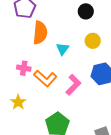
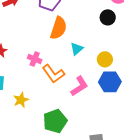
yellow circle: (93, 41) -> (105, 59), moved
yellow star: (18, 102) -> (21, 100), moved

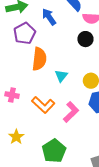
pink cross: (35, 59) -> (12, 95), moved

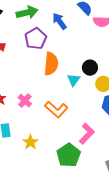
black circle: (85, 39) -> (90, 68), moved
pink cross: (12, 95) -> (25, 101), turned 32
pink L-shape: (71, 112) -> (87, 134), moved

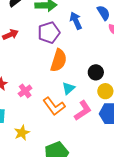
cyan triangle: (73, 80) -> (68, 88), moved
pink L-shape: (87, 134) -> (83, 110), moved

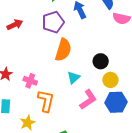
pink cross: (25, 91) -> (30, 81), turned -32
orange L-shape: (54, 106) -> (46, 101), moved, turned -130

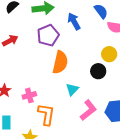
yellow circle: (110, 80) -> (109, 54), moved
pink cross: (30, 81) -> (29, 95), turned -32

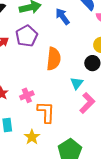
purple pentagon: (48, 35) -> (27, 36), moved
cyan triangle: (72, 89) -> (77, 83), moved

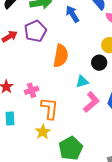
cyan triangle: (77, 83) -> (82, 82), turned 32
yellow star: (32, 137) -> (43, 132), moved

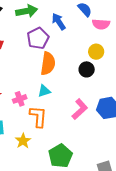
purple pentagon: (35, 31) -> (38, 38), moved
cyan triangle: (82, 82) -> (44, 91), moved
yellow star: (43, 132) -> (23, 141), moved

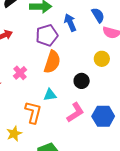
black circle: (87, 69) -> (82, 81), moved
cyan triangle: (44, 91) -> (50, 95), moved
pink cross: (20, 99) -> (20, 73), moved, turned -32

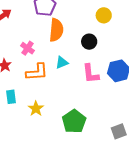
orange L-shape: (33, 112) -> (37, 72), moved, turned 85
pink L-shape: (75, 112) -> (91, 74), turned 130

